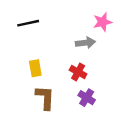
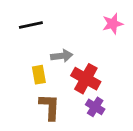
gray arrow: (85, 43) -> (62, 56), moved
red cross: (78, 72) -> (86, 79), size x1.5

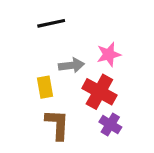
pink star: (113, 24) -> (109, 54), moved
black line: (31, 25) -> (51, 23), moved

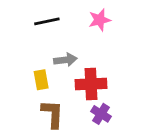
pink star: (109, 54) -> (100, 20), moved
red cross: (99, 92) -> (91, 84), turned -32

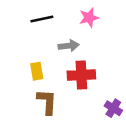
gray arrow: (65, 60) -> (69, 46), moved
purple cross: (101, 114) -> (113, 108), moved

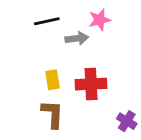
gray arrow: (69, 46) -> (77, 38), moved
yellow rectangle: (37, 71) -> (53, 80), moved

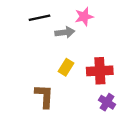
yellow rectangle: (53, 80) -> (66, 67), moved, turned 42
red cross: (91, 84) -> (100, 71), moved

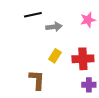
pink star: (84, 17) -> (88, 20), moved
purple cross: (107, 102) -> (89, 85), turned -32

